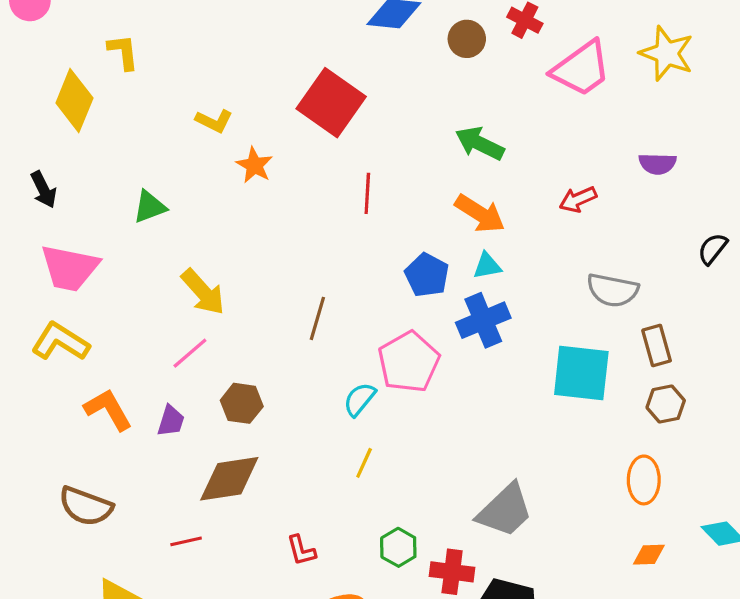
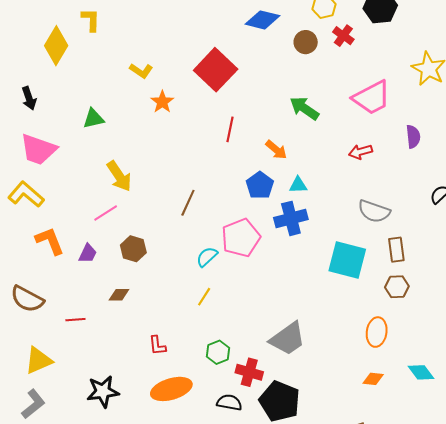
pink trapezoid: (581, 69) -> (372, 98), moved
purple semicircle: (658, 164) -> (413, 137), turned -105
orange arrow: (480, 214) -> (276, 150), moved, size x0.7
brown diamond: (229, 479) -> (119, 295), size x0.5
red line: (186, 541) -> (75, 320), moved

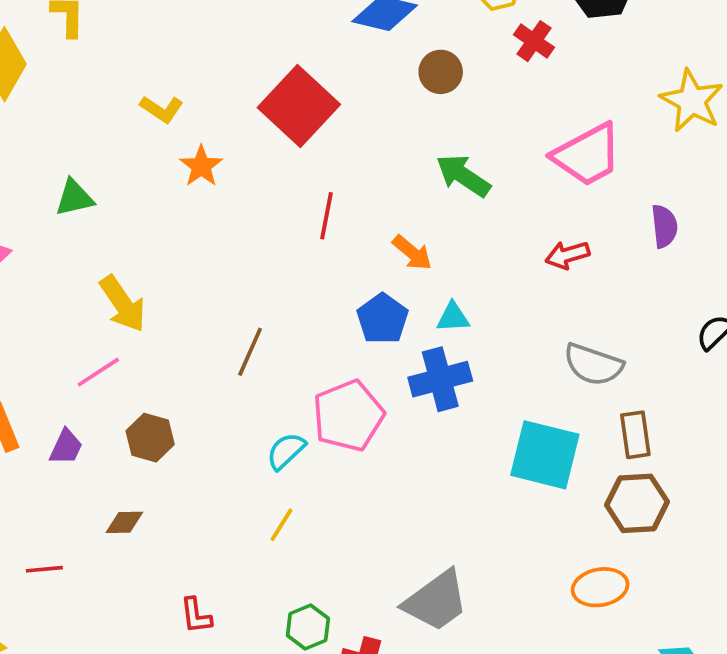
brown circle: (306, 42) -> (441, 72), moved
brown hexagon: (397, 287) -> (637, 503), size x1.4
orange ellipse: (377, 332) -> (600, 587), turned 72

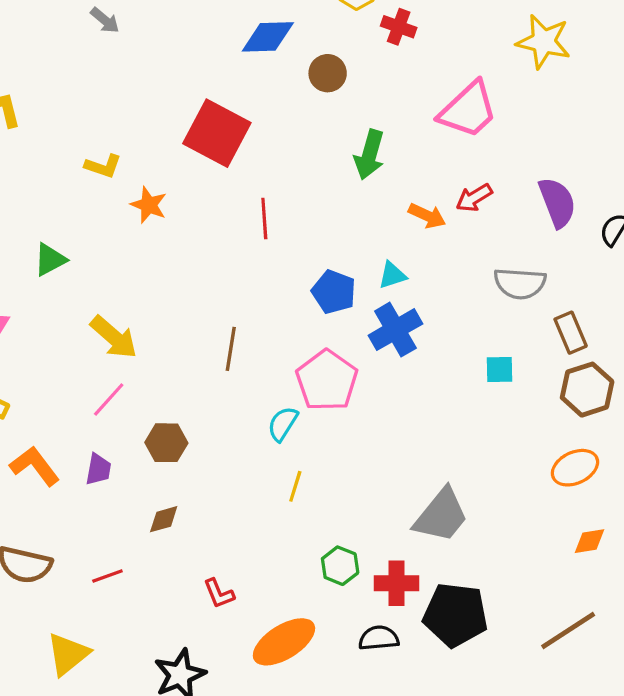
green arrow: (463, 176) -> (369, 155), turned -93
purple semicircle: (664, 226) -> (557, 202), moved, size x1.4
orange arrow: (412, 253) -> (427, 216), moved
cyan square: (545, 455) -> (499, 369), size x0.5
red L-shape: (196, 616) -> (219, 594), moved

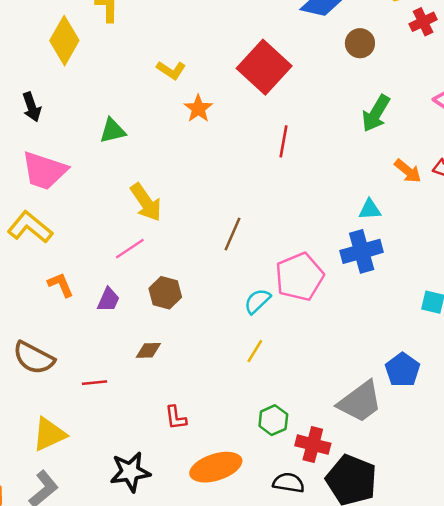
red cross: (399, 27) -> (423, 22), turned 30
blue pentagon: (334, 292) -> (403, 370), moved
orange L-shape: (35, 466) -> (61, 285), size x0.7

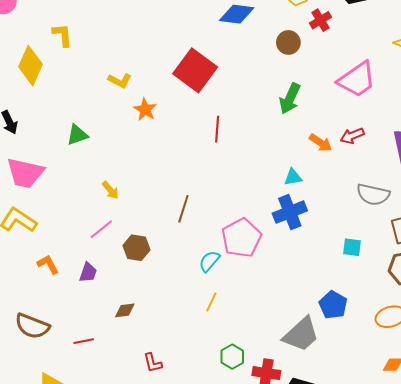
brown circle: (360, 43) -> (288, 42), moved
yellow arrow: (146, 202) -> (110, 190), size x0.6
brown hexagon: (165, 293) -> (136, 248), moved

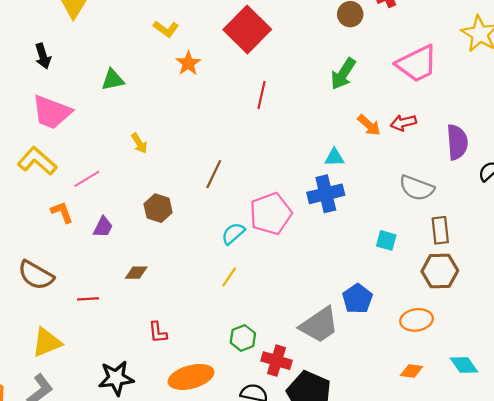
pink line: (101, 229) -> (87, 179), moved

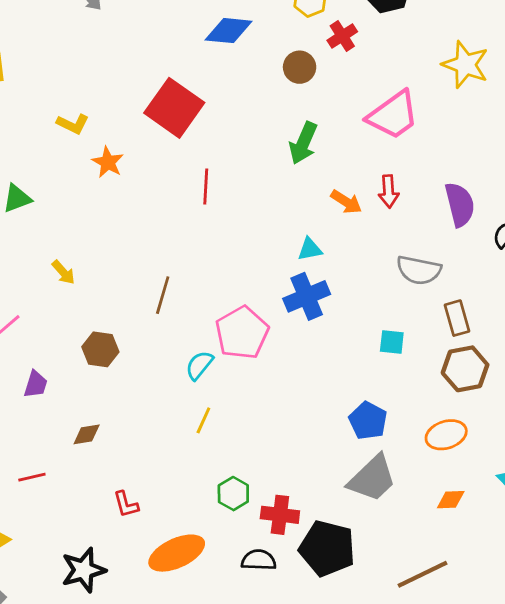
red arrow: (403, 123) -> (389, 191), turned -70
gray trapezoid: (319, 325) -> (372, 478), moved

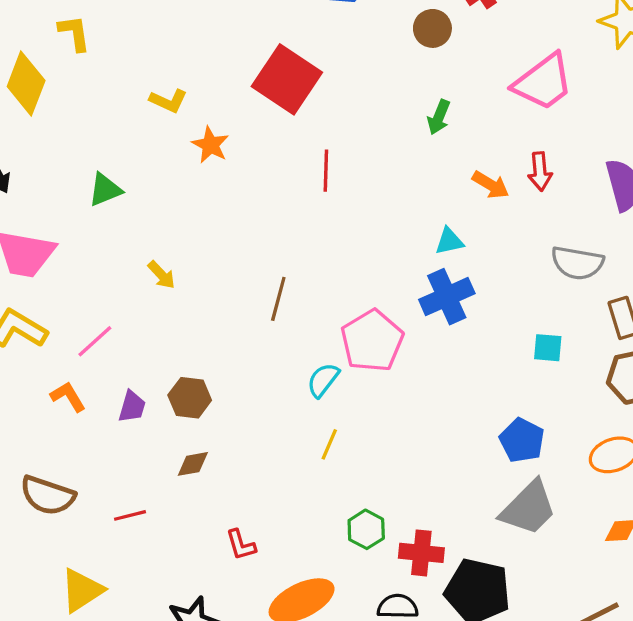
green arrow: (303, 143) -> (439, 117), size x0.7
brown hexagon: (100, 349) -> (190, 398), moved

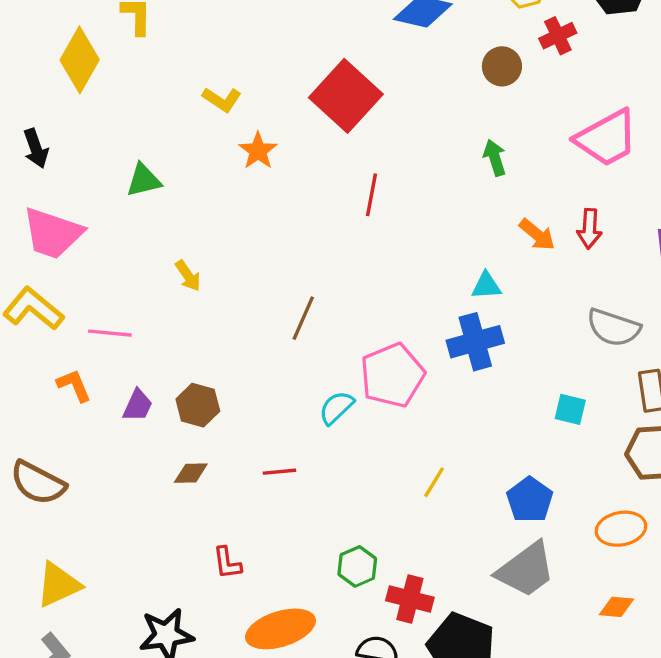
green arrow: (439, 117) -> (495, 158), turned 132
pink line: (95, 341) -> (110, 333), turned 39
yellow line: (329, 444) -> (434, 482), moved
red line: (130, 515) -> (279, 472), moved

